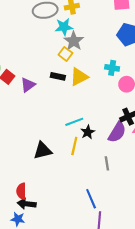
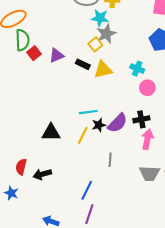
purple triangle: (28, 85) -> (57, 56), moved
purple semicircle: (117, 132) -> (117, 123), moved
blue line: (91, 199) -> (87, 190), turned 36
black arrow: (27, 204) -> (42, 174), moved, turned -36

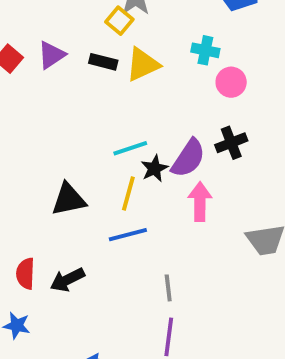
pink arrow: (147, 139) -> (200, 202), moved
gray line: (110, 160) -> (168, 288), moved
blue line: (87, 190) -> (128, 235), moved, turned 60

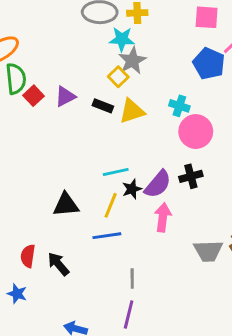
pink circle: (231, 82) -> (196, 132), size x1.5
black arrow: (67, 280) -> (58, 264), turned 70

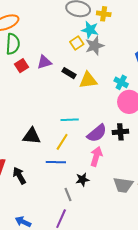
yellow square: (118, 77) -> (77, 43), moved
red square: (33, 96) -> (22, 66), moved
black star: (132, 189) -> (82, 180), moved
gray line: (132, 278) -> (68, 194), turned -32

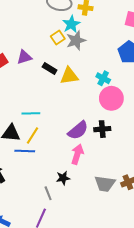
cyan star: (90, 30) -> (71, 24), turned 30
cyan line: (70, 120) -> (31, 113), moved
yellow line: (62, 142) -> (32, 136), moved
blue line: (56, 162) -> (25, 151), moved

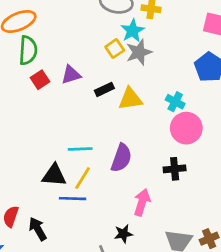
black rectangle: (50, 69) -> (104, 89), turned -56
purple semicircle: (78, 130) -> (121, 158), moved, turned -30

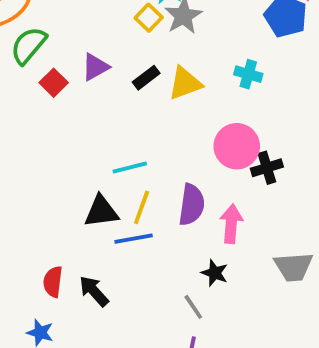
green semicircle: (28, 50) -> (28, 45), turned -132
pink circle: (186, 128) -> (237, 146), moved
purple semicircle: (121, 158) -> (192, 205), moved
black star: (123, 234) -> (215, 273), turned -30

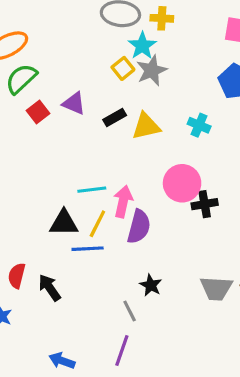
purple triangle: (95, 67) -> (74, 103), turned 45
pink arrow: (231, 224) -> (123, 201), moved

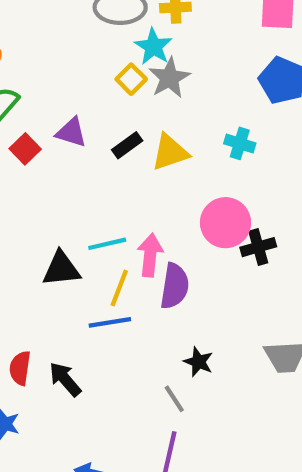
black triangle: (64, 223) -> (61, 269), moved

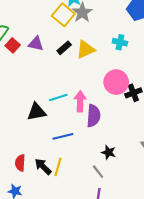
yellow square: (131, 79) -> (63, 15), size x1.5
red square: (25, 149) -> (13, 45), moved
yellow line: (119, 288) -> (58, 167), moved

